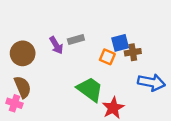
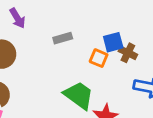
purple arrow: (56, 45) -> (17, 18), moved
brown cross: (133, 52) -> (128, 53), turned 35

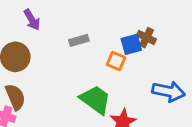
brown cross: (128, 53) -> (146, 38), moved

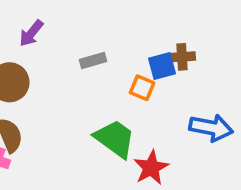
purple arrow: (32, 20) -> (31, 33), turned 70
brown cross: (146, 38) -> (182, 57), turned -30

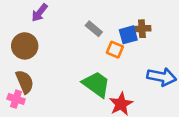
gray rectangle: (93, 61) -> (94, 29), moved, turned 56

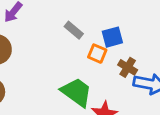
brown cross: (142, 29) -> (128, 67), moved, turned 35

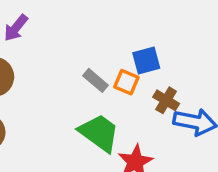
gray rectangle: (74, 30) -> (96, 80), moved

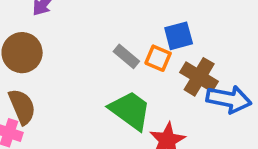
brown cross: (166, 100) -> (199, 77), size x1.4

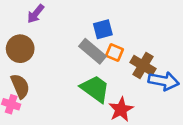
blue square: (179, 36) -> (103, 29), moved
gray rectangle: (126, 56) -> (93, 51), size x1.5

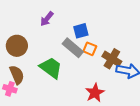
purple arrow: (36, 14) -> (47, 19), moved
green trapezoid: (95, 89) -> (51, 68), moved

